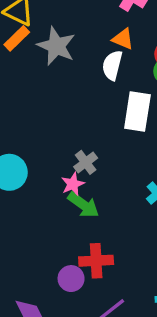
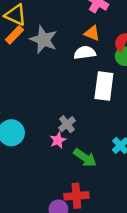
white semicircle: (112, 65) -> (85, 53), turned 70
green arrow: (83, 205) -> (85, 158), moved

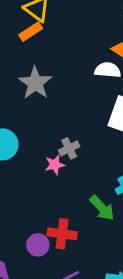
gray star: (44, 40) -> (35, 83), moved
green arrow: (85, 158) -> (102, 208), moved

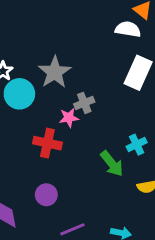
gray star: (35, 83) -> (55, 72), moved
red cross: (62, 234) -> (47, 143), moved

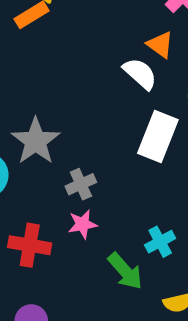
white semicircle: (128, 29) -> (140, 74), turned 35
pink star: (69, 118) -> (82, 224), moved

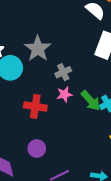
green arrow: (125, 271) -> (91, 101), moved

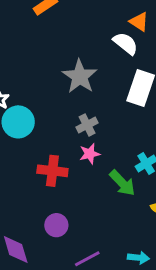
gray star: (38, 49) -> (80, 76), moved
green arrow: (91, 101) -> (122, 183), moved

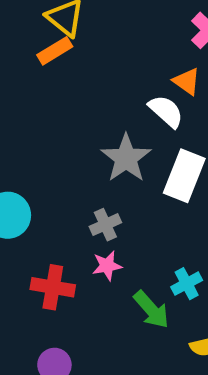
gray star: (80, 76) -> (126, 158), moved

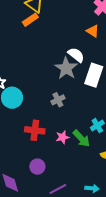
white semicircle: (166, 111) -> (76, 55), moved
pink star: (107, 266) -> (62, 137), moved

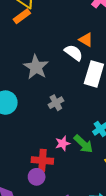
orange triangle: (93, 31) -> (86, 40), moved
gray star: (66, 68) -> (36, 67), moved
red cross: (35, 130) -> (42, 160), moved

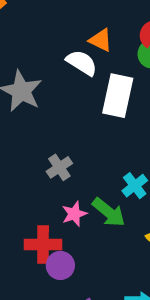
gray cross: (56, 103) -> (59, 167), moved
purple circle: (37, 177) -> (60, 265), moved

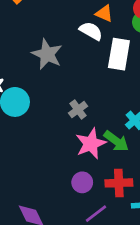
pink star: (74, 214) -> (91, 144), size x1.6
red cross: (43, 244) -> (119, 183), moved

